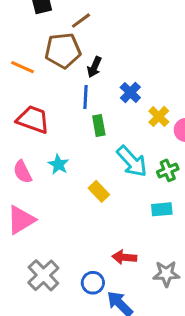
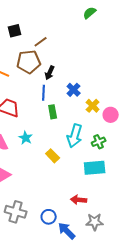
cyan arrow: (132, 161) -> (75, 136), turned 60
cyan rectangle: (162, 209) -> (95, 168), size x1.5
red arrow: (124, 257) -> (79, 200), moved
gray star: (166, 274) -> (95, 222), moved
gray cross: (43, 275) -> (16, 212), turned -30

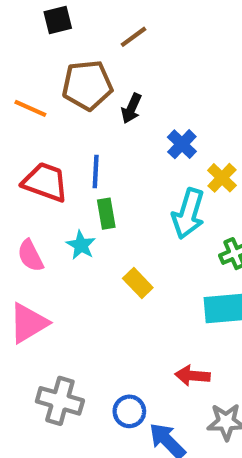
brown line: (41, 42) -> (134, 37), moved
blue line: (44, 93) -> (96, 172), moved
green rectangle: (53, 112) -> (106, 214), moved
cyan arrow: (75, 136) -> (188, 214), moved

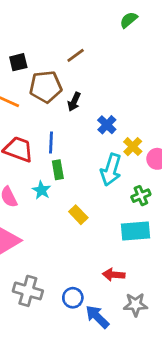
black square: (58, 20) -> (18, 62), moved

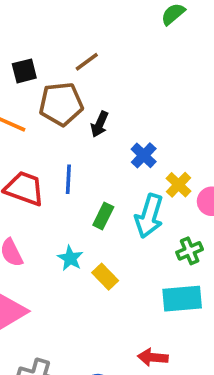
brown line: (76, 55) -> (87, 62), moved
green rectangle: (58, 170) -> (103, 216), moved, turned 36
cyan star: (41, 190) -> (70, 258), moved

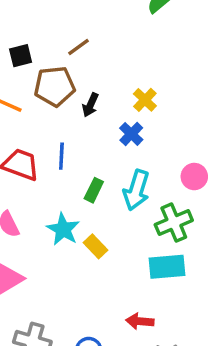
yellow cross: (179, 185) -> (145, 100), moved
green cross: (190, 251) -> (174, 223), size x1.5
cyan star: (70, 258) -> (63, 229), size x1.4

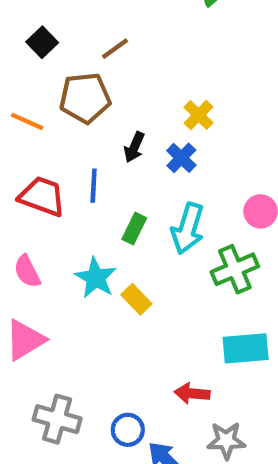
black square: (21, 56) -> (42, 42), moved, turned -30
black arrow: (90, 105) -> (134, 147), moved
cyan rectangle: (167, 267) -> (246, 348), moved

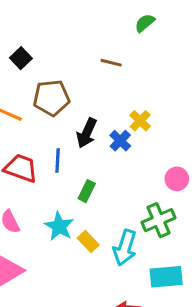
brown line: (115, 49) -> (111, 63), moved, turned 50
yellow cross: (198, 115) -> (140, 121), moved
black arrow: (134, 147) -> (87, 133), size x1.4
cyan arrow: (188, 229) -> (125, 248), moved

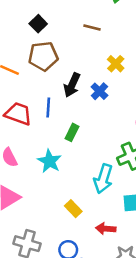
black square: (21, 58) -> (38, 24), moved
yellow cross: (140, 121) -> (116, 64), moved
yellow rectangle: (88, 242) -> (73, 209), moved

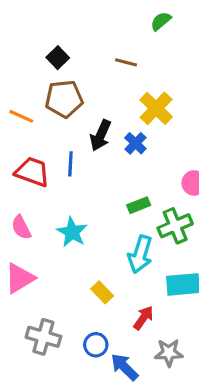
yellow cross: (116, 64) -> (156, 108), size x1.5
green rectangle: (72, 132) -> (139, 205), moved, turned 42
red arrow: (106, 229) -> (143, 318), turned 120

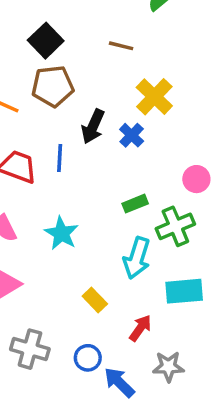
black square: (58, 58) -> (46, 41), size x1.4

